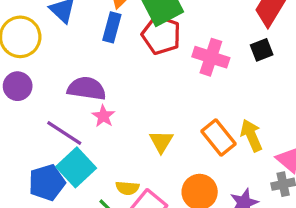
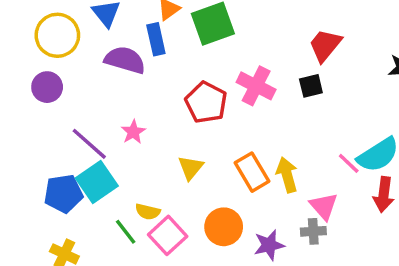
blue rectangle: (112, 27) -> (156, 39), turned -36
red pentagon: (161, 35) -> (206, 102), moved
purple semicircle: (87, 88) -> (125, 60), moved

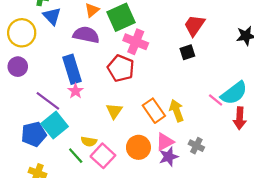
blue rectangle: (156, 39) -> (72, 69), moved, size x1.4
purple semicircle: (125, 60) -> (86, 35), moved
pink cross: (256, 86) -> (136, 42), moved
pink triangle: (324, 206) -> (165, 142), moved, turned 48
gray cross: (313, 231) -> (196, 146), turned 35

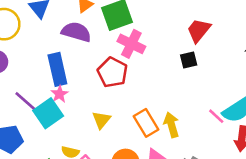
cyan square: (55, 125) -> (48, 113), moved

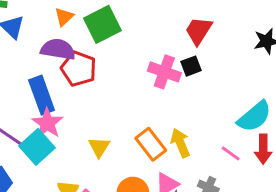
pink cross: (131, 44) -> (164, 72), moved
red pentagon: (112, 72) -> (79, 69), moved
pink star: (60, 94) -> (47, 123), size x1.5
pink line: (216, 116) -> (231, 153), moved

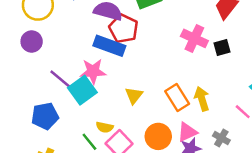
black square: (191, 66) -> (222, 48), moved
blue rectangle: (42, 95) -> (109, 46), moved, turned -56
pink star: (47, 123) -> (93, 71), turned 30

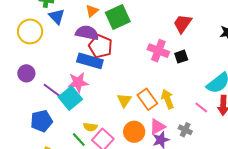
purple circle: (32, 41) -> (26, 73), moved
yellow triangle: (134, 95) -> (124, 100), moved

